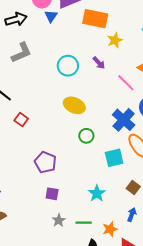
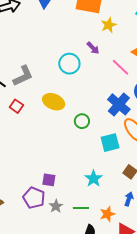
gray L-shape: (21, 53) -> (23, 76), moved
cyan circle: (68, 66) -> (69, 64), moved
yellow ellipse: (74, 105) -> (54, 102), moved
purple pentagon: (45, 162) -> (34, 198), moved

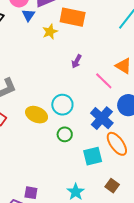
yellow star: (109, 25) -> (50, 32), moved
purple arrow: (93, 48) -> (77, 61), turned 72
cyan circle: (69, 64) -> (62, 105), moved

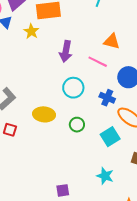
purple arrow: (77, 61) -> (66, 51), size x1.5
cyan circle: (62, 105) -> (73, 88), moved
blue cross: (102, 118) -> (107, 98), size x0.7

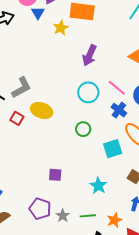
pink line: (98, 62) -> (117, 88), moved
yellow ellipse: (44, 114) -> (42, 110), moved
purple square: (63, 190) -> (55, 175), moved

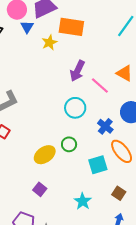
pink line: (117, 88) -> (100, 85), moved
yellow ellipse: (42, 110) -> (45, 155), moved, turned -55
purple square: (55, 175) -> (40, 189), turned 32

